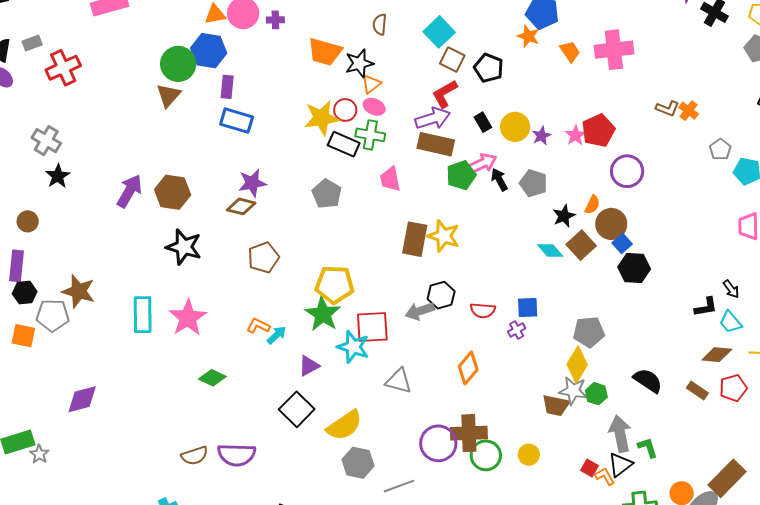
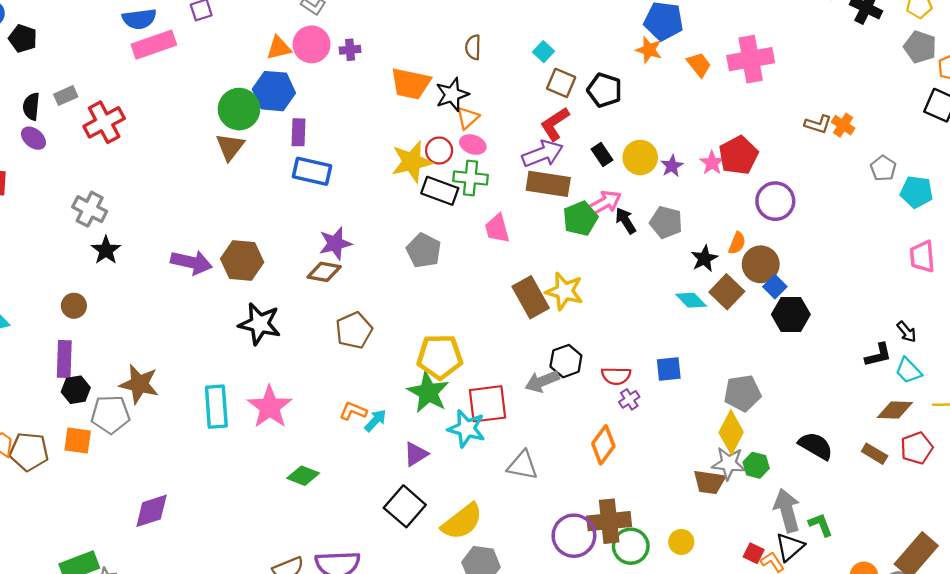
cyan square: (439, 32) -> (544, 52), size x0.6
purple arrow: (129, 191) -> (191, 262), turned 76
brown rectangle: (415, 239) -> (531, 297), turned -36
purple cross: (517, 330) -> (629, 399), moved

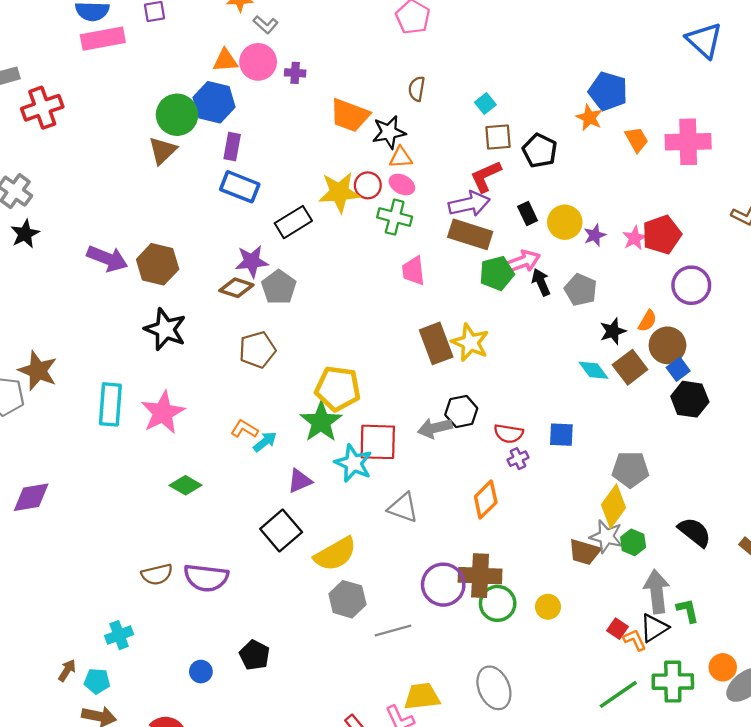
brown square: (561, 83) -> (498, 137), turned -36
orange triangle: (468, 118) -> (401, 157), turned 30
black rectangle: (440, 191) -> (293, 222), moved, turned -60
gray pentagon: (424, 251) -> (279, 287), moved

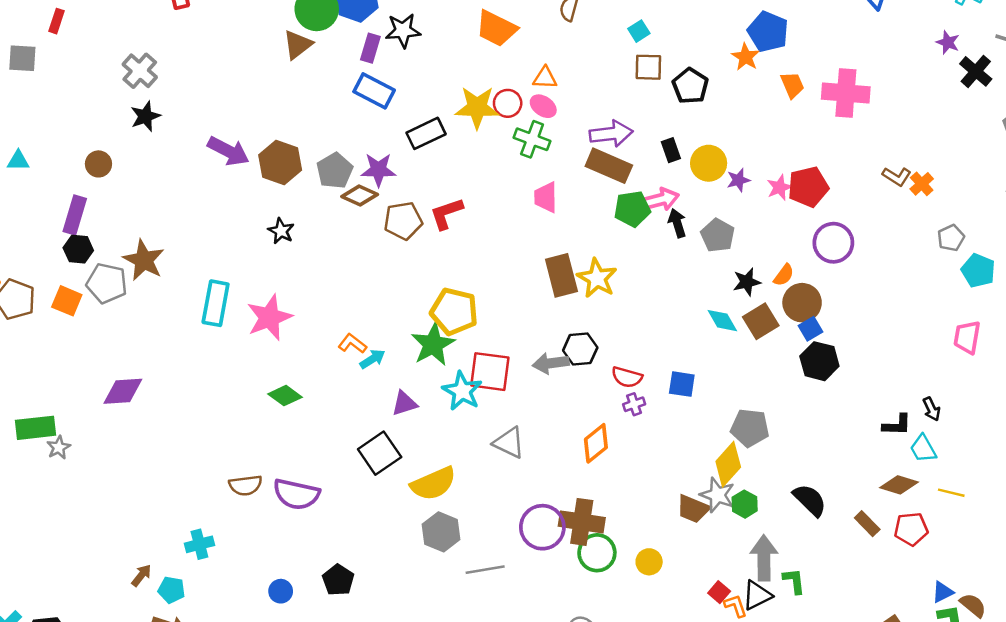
black star: (389, 132) -> (403, 31), moved
red L-shape: (486, 176) -> (446, 213), moved
gray pentagon: (279, 287) -> (335, 171), moved
black star: (165, 329) -> (281, 231), size x0.6
brown pentagon: (257, 350) -> (403, 221), moved

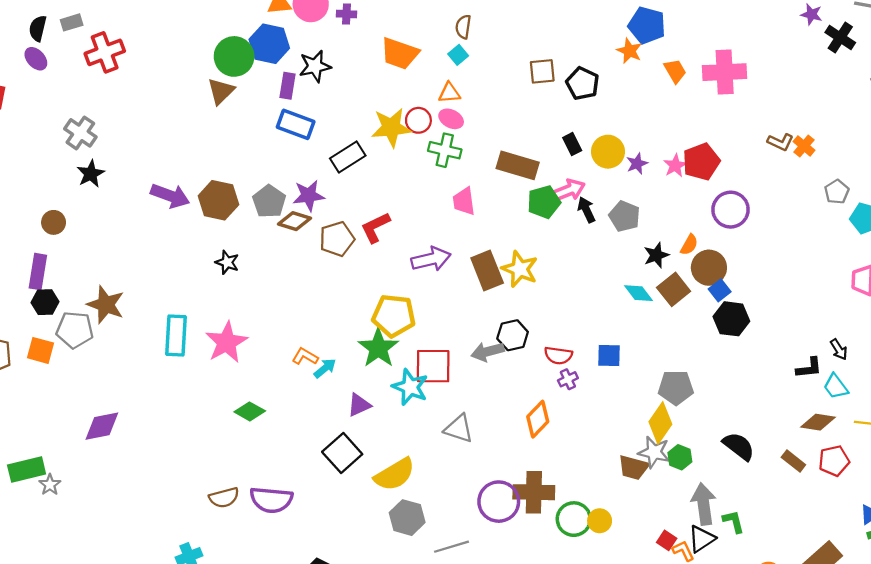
cyan square: (639, 31) -> (458, 55), moved
purple arrow: (611, 134) -> (431, 259), moved
green circle: (597, 553) -> (574, 519), moved

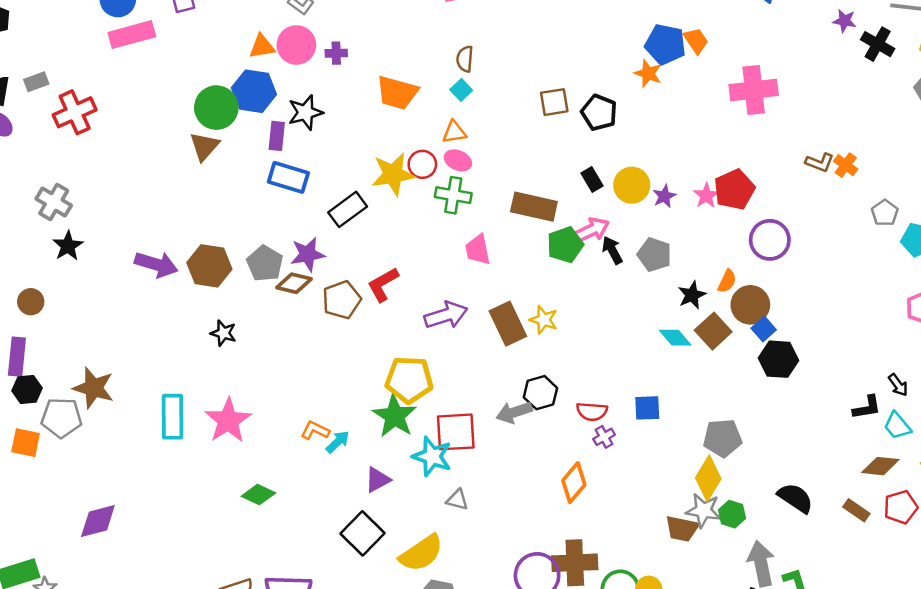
orange trapezoid: (675, 71) -> (696, 41), moved
yellow star: (520, 269) -> (544, 320), size x0.7
gray triangle: (459, 429) -> (457, 500), moved, size x0.7

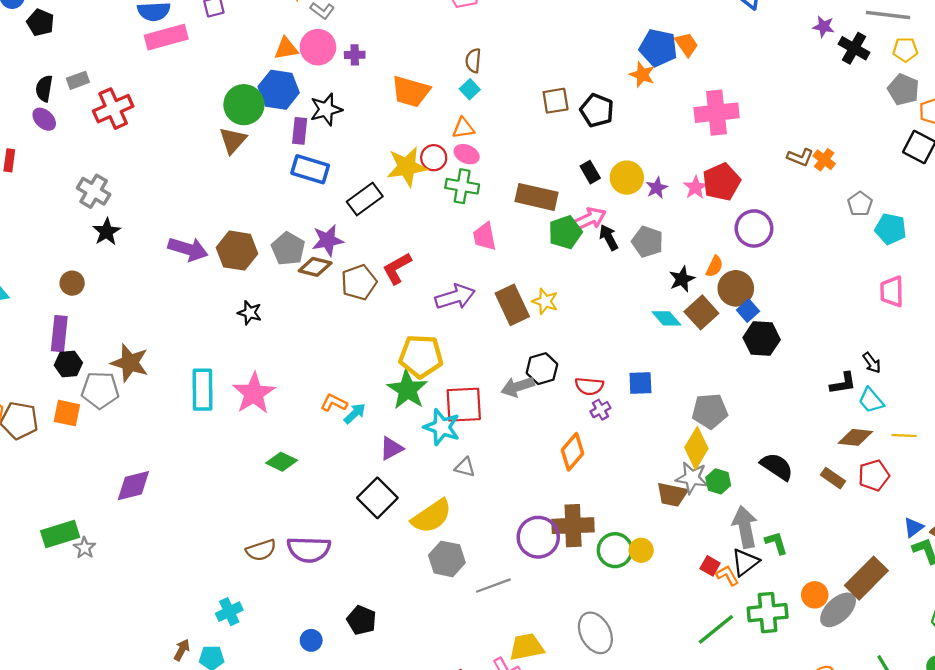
pink cross: (754, 90) -> (717, 113), moved

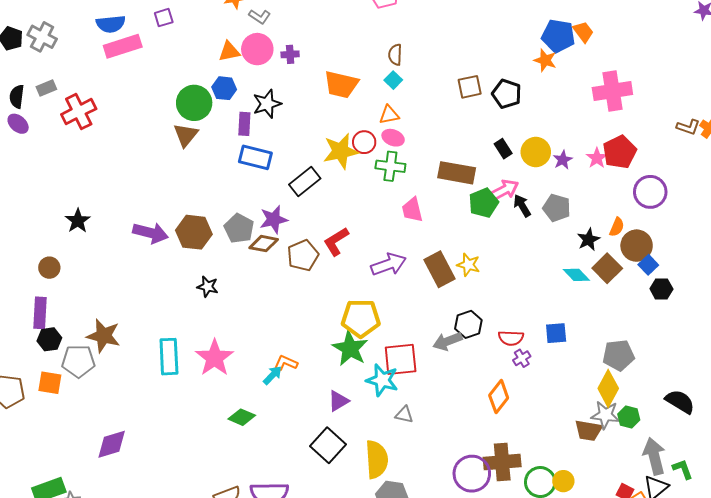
blue hexagon: (279, 90) -> (224, 88), size x0.7
gray cross: (94, 191) -> (42, 37), moved
black hexagon: (762, 339) -> (661, 289), size x0.7
cyan arrow: (355, 413) -> (273, 375), moved
yellow semicircle: (432, 516) -> (377, 459), turned -57

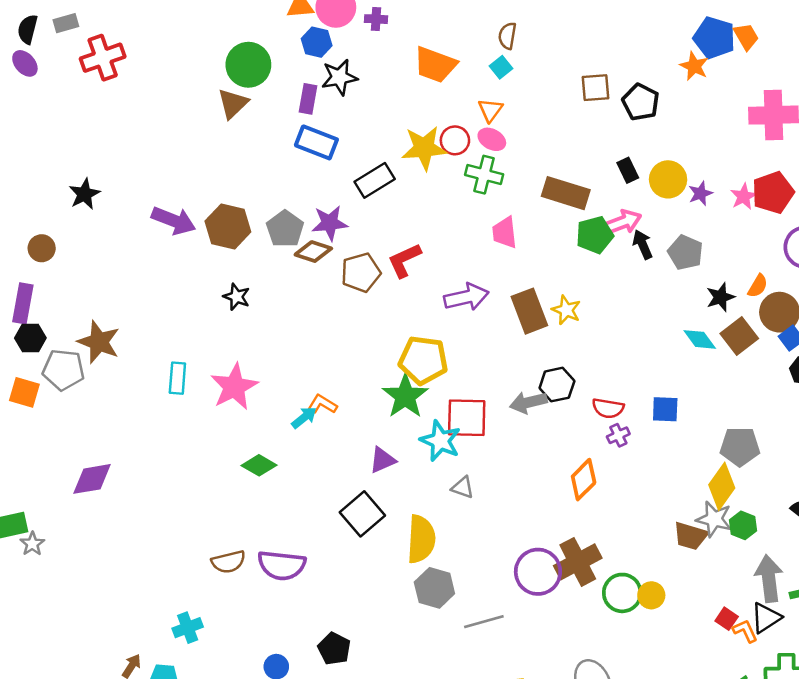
blue hexagon: (224, 88) -> (317, 42), moved
orange triangle: (389, 115) -> (490, 110), turned -50
cyan rectangle: (169, 357) -> (177, 378), size x0.7
brown cross: (502, 462) -> (578, 562), turned -30

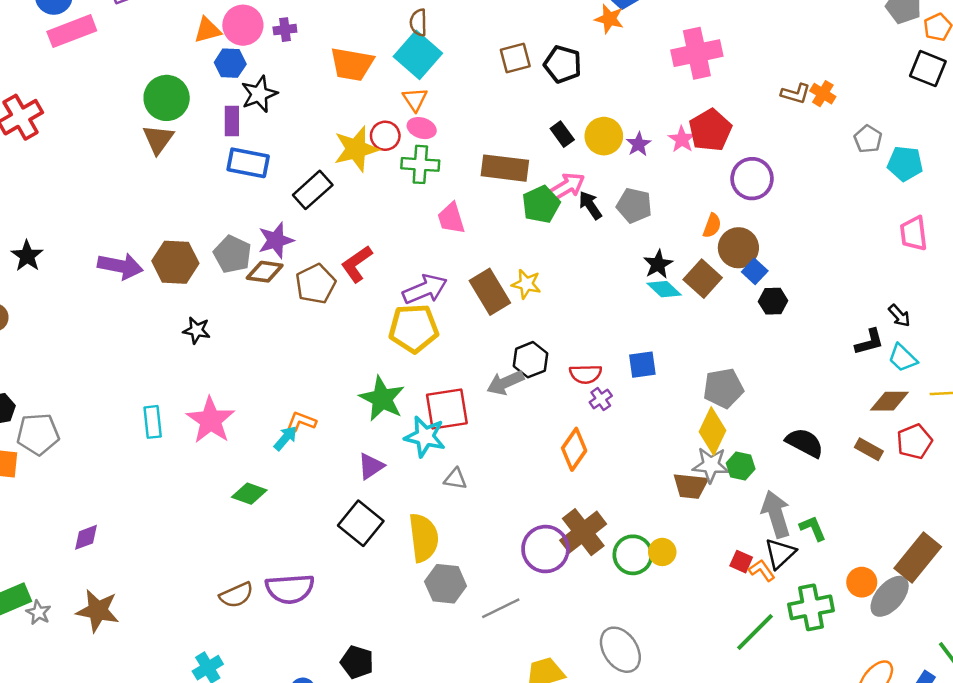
cyan square: (501, 67) -> (418, 55), size x2.0
black star: (720, 297) -> (658, 264), moved
brown star: (99, 342) -> (98, 611), moved
yellow pentagon: (423, 360) -> (414, 328), moved
purple diamond: (92, 479) -> (86, 537), size x0.7

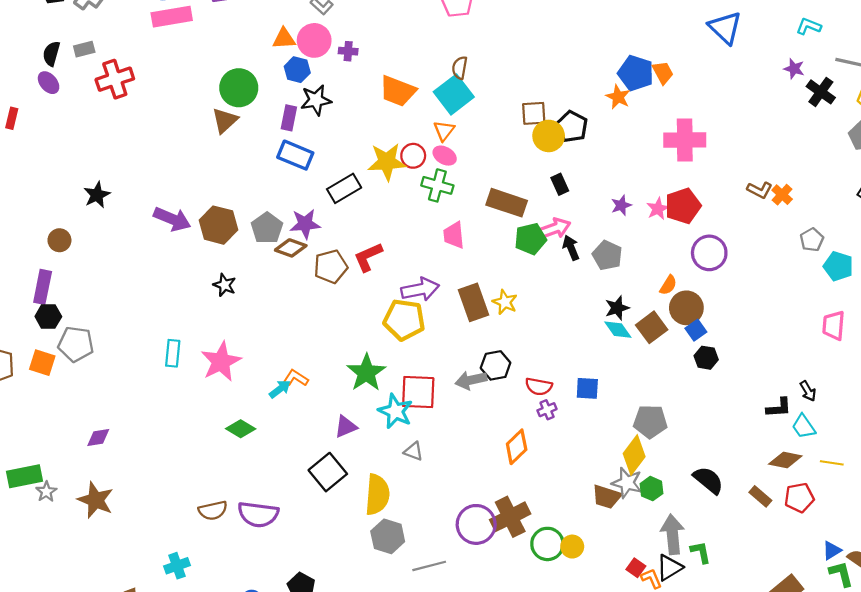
yellow circle: (604, 136) -> (549, 136), moved

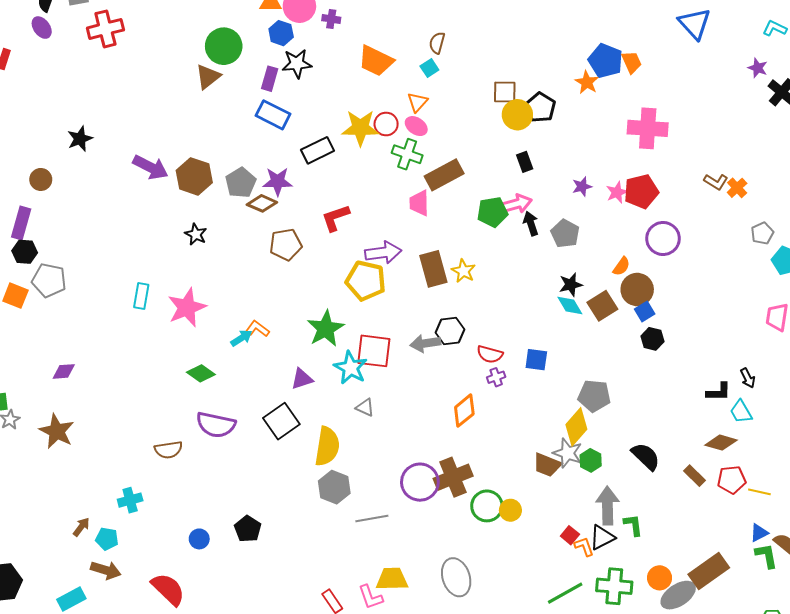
cyan square: (454, 94) -> (429, 68), size x0.5
brown rectangle: (507, 203) -> (444, 175), moved, turned -51
brown pentagon: (331, 267) -> (286, 245), moved
yellow line: (832, 463) -> (759, 492), moved
purple semicircle: (258, 514) -> (216, 425), moved

